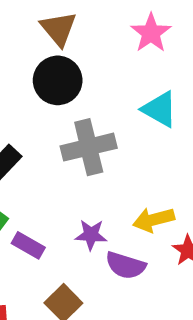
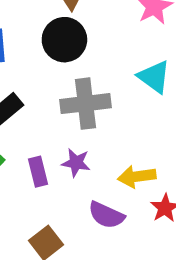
purple star: (91, 235) -> (76, 163), moved
purple rectangle: (28, 245) -> (38, 172), moved, turned 40

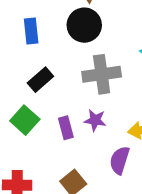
purple semicircle: (106, 215) -> (120, 160), turned 84

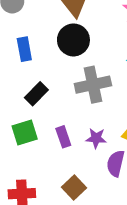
green square: (25, 120) -> (25, 132), turned 35
purple star: (95, 120) -> (96, 138), moved

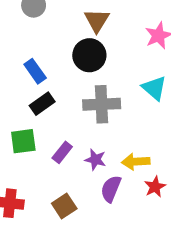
blue rectangle: (24, 49) -> (35, 71), moved, turned -35
purple rectangle: (63, 137) -> (62, 152), turned 48

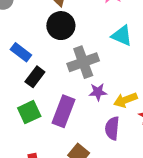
purple rectangle: (62, 152) -> (64, 111), size x1.6
purple star: (95, 160) -> (98, 92), moved

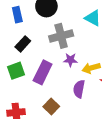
blue rectangle: (21, 52) -> (17, 15), moved, turned 35

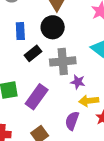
black rectangle: (23, 44) -> (33, 53), moved
purple star: (70, 60) -> (78, 82), moved

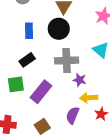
black rectangle: (33, 53) -> (27, 60), moved

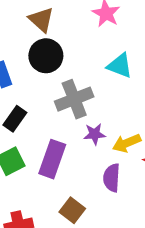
purple star: (80, 80) -> (95, 134), moved

